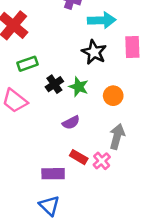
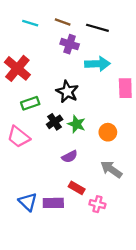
black star: (94, 52) -> (67, 92), moved
gray arrow: (117, 137) -> (111, 169), turned -70
pink cross: (102, 161) -> (97, 204), moved, turned -35
blue triangle: (49, 206) -> (28, 202), moved

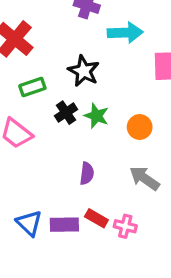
purple semicircle: (70, 157) -> (87, 173), moved, turned -56
red rectangle: (77, 188) -> (96, 218), moved

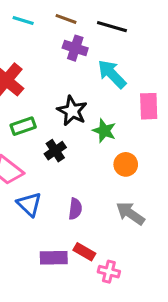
cyan arrow: (125, 33) -> (112, 74), turned -132
green star: (96, 116) -> (104, 131), moved
blue triangle: (29, 223) -> (29, 204), moved
pink cross: (125, 226) -> (109, 272), moved

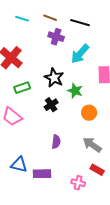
cyan arrow: (112, 74) -> (80, 54), turned -95
black cross: (55, 151) -> (51, 105), moved
blue triangle: (29, 204) -> (19, 165), moved, turned -30
red rectangle: (84, 252) -> (97, 170), moved

